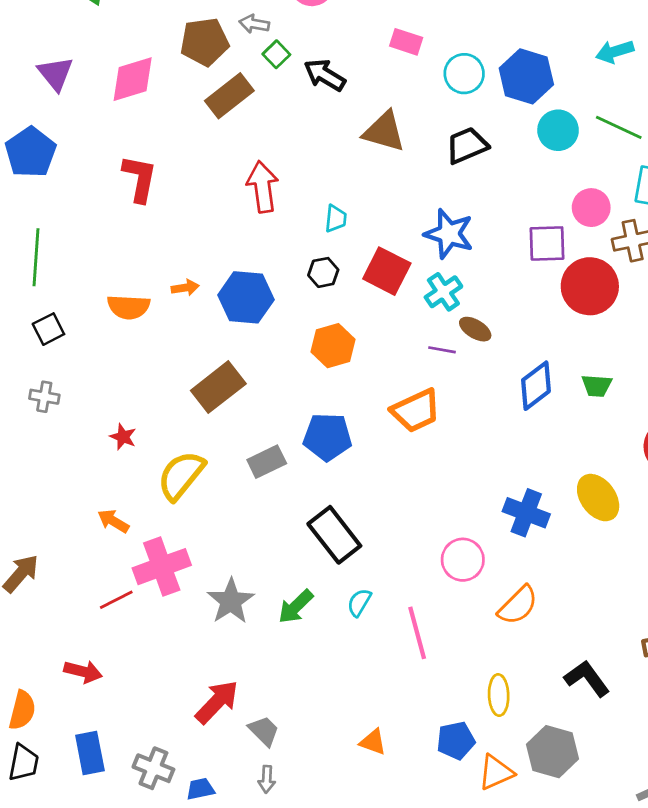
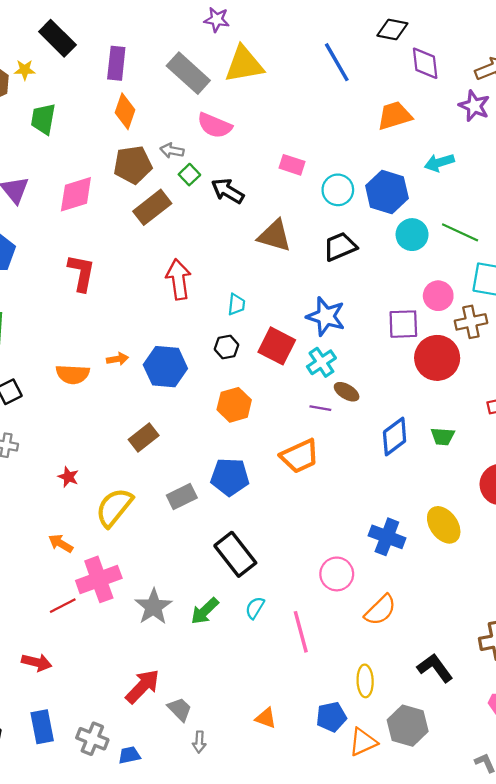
cyan arrow: (615, 52) -> (439, 163), moved
brown rectangle: (218, 387) -> (144, 438), size x0.7
gray arrow: (267, 779) -> (199, 742), moved

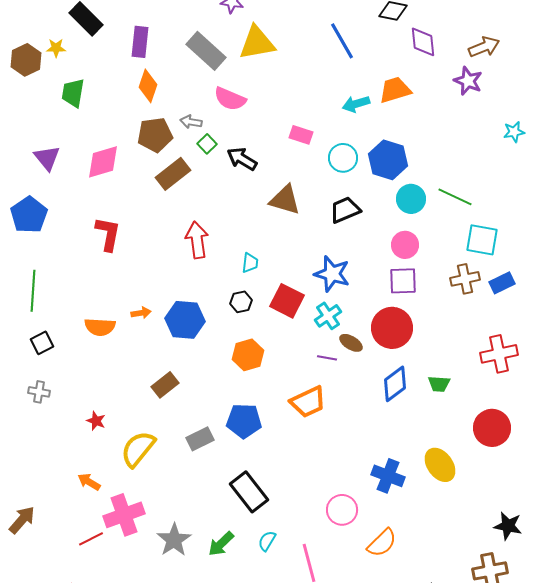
cyan arrow: (439, 163) -> (356, 104), moved
pink circle: (438, 296) -> (405, 245), moved
red circle: (437, 358) -> (392, 328), moved

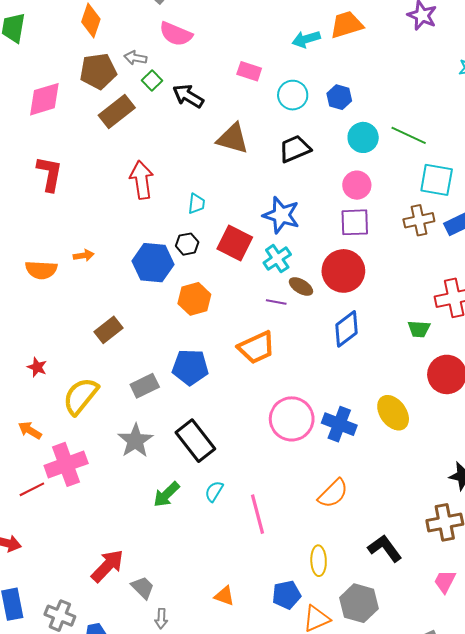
blue hexagon: (388, 160) -> (339, 97), size x0.6
blue hexagon: (185, 320) -> (153, 263), moved
green trapezoid: (439, 384) -> (419, 329), moved
pink circle: (342, 510) -> (292, 419), moved, size x1.4
gray star: (174, 540) -> (135, 441), moved

